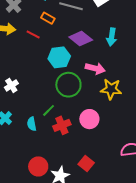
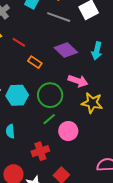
orange rectangle: (48, 18) -> (35, 62), moved
cyan hexagon: (59, 57) -> (17, 95), moved
green line: (49, 110) -> (49, 119), moved
red cross: (62, 125) -> (40, 151), moved

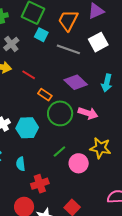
green circle: (50, 95) -> (60, 113), moved
yellow star: (92, 103) -> (100, 148), moved
red cross: (40, 151) -> (40, 184), moved

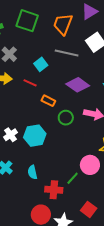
cyan square: (41, 35) -> (41, 64), moved, turned 32
green circle: (60, 113) -> (66, 118), size x0.6
green line: (59, 151) -> (73, 178), moved
red cross: (40, 184) -> (54, 190), turned 30

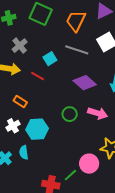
orange rectangle: (48, 101) -> (20, 102), moved
cyan semicircle: (32, 172) -> (24, 152), moved

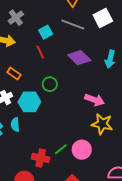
red line: (37, 76) -> (40, 52), moved, turned 32
pink arrow: (98, 113) -> (95, 100), moved
green circle: (70, 114) -> (50, 84), moved
pink circle: (89, 164) -> (82, 150), moved

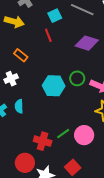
purple diamond: (79, 58) -> (87, 43), turned -30
green circle: (50, 84) -> (77, 78), moved
cyan hexagon: (29, 102) -> (54, 86), moved

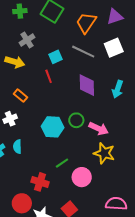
purple diamond: (87, 43) -> (87, 85), turned 70
green line: (63, 134) -> (62, 163), moved

